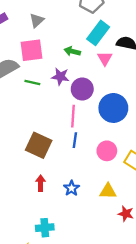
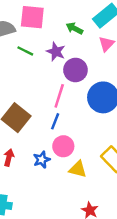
pink circle: (107, 151) -> (63, 146), moved
blue star: (72, 188) -> (42, 160), moved
yellow triangle: (108, 191) -> (78, 169), moved

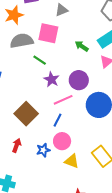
purple star: (56, 52) -> (51, 79), moved
pink line: (59, 96) -> (63, 100), turned 42

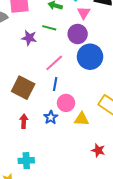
green line: (40, 60) -> (49, 28), moved
purple star: (51, 79) -> (29, 38), moved
purple circle: (79, 80) -> (78, 34), moved

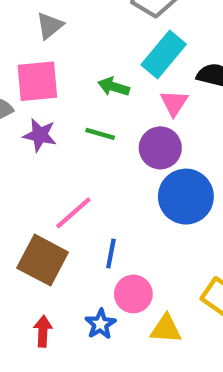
purple star: (29, 38) -> (40, 135), moved
pink line: (54, 63) -> (73, 213), moved

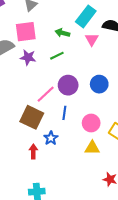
green line: (100, 134) -> (57, 56), turned -40
purple circle: (160, 148) -> (68, 85), moved
blue circle: (186, 197) -> (99, 84), size x0.7
pink circle: (133, 294) -> (91, 123), moved
blue star: (100, 324) -> (51, 138), moved

